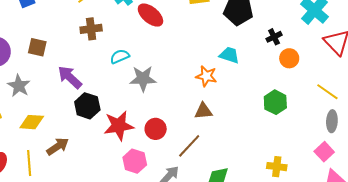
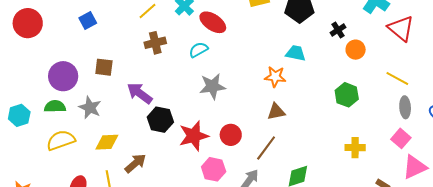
cyan semicircle: (120, 56) -> (198, 50), moved
yellow cross: (277, 167) -> (355, 148), moved

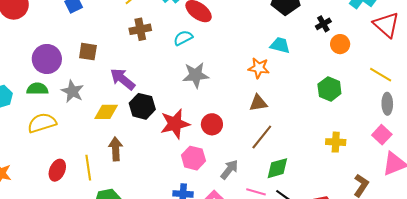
yellow diamond: (107, 142) -> (106, 112), moved
brown line: (266, 148) -> (262, 137), moved
brown arrow: (135, 163) -> (116, 149), turned -55

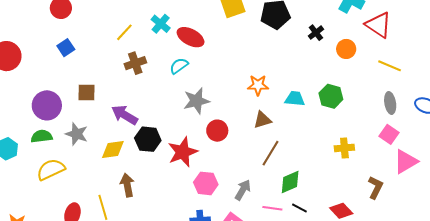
orange circle: (340, 44) -> (346, 49), moved
cyan trapezoid: (280, 45) -> (295, 99), moved
yellow line: (381, 75) -> (390, 66), moved
red circle: (212, 124) -> (217, 131), moved

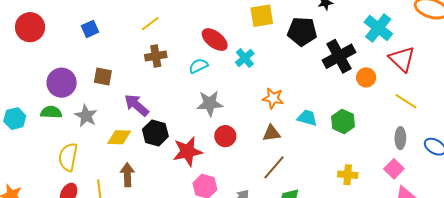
cyan cross: (161, 24) -> (245, 58), moved
black cross: (316, 33) -> (339, 56), size x2.0
yellow semicircle: (51, 169) -> (68, 157), moved, turned -64

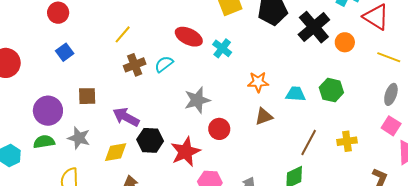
cyan semicircle: (198, 66) -> (164, 64), moved
gray ellipse: (400, 138) -> (391, 94), turned 30
brown line: (274, 167) -> (309, 142), moved

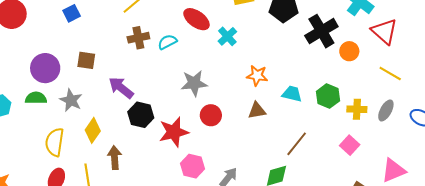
pink square: (391, 126) -> (350, 145), moved
yellow cross: (347, 141) -> (357, 109), moved
yellow diamond: (116, 152) -> (93, 130), moved, turned -55

